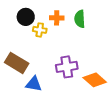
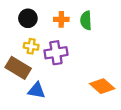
yellow cross: (40, 30) -> (31, 46), moved
purple cross: (67, 67) -> (56, 53), moved

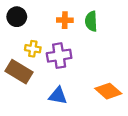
black circle: (28, 18) -> (17, 17), moved
blue triangle: (37, 90) -> (58, 96), moved

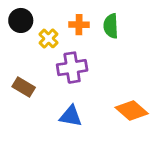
yellow cross: (33, 49) -> (49, 38), moved, turned 35
brown rectangle: (19, 72) -> (24, 87), size x0.7

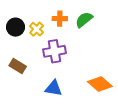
black circle: (21, 20) -> (15, 27), moved
green semicircle: (111, 26) -> (84, 20), turned 54

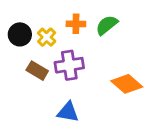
brown rectangle: (18, 66) -> (37, 71), moved
orange diamond: (100, 84) -> (127, 84), moved

